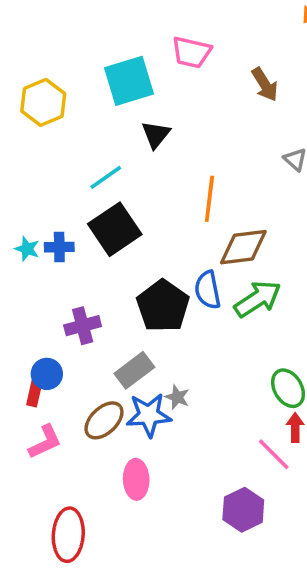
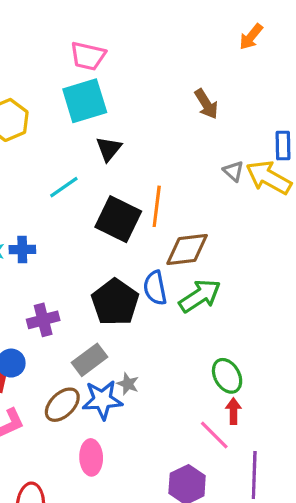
pink trapezoid: (192, 52) -> (88, 56), moved
black square: (115, 229) -> (118, 219), moved, turned -30

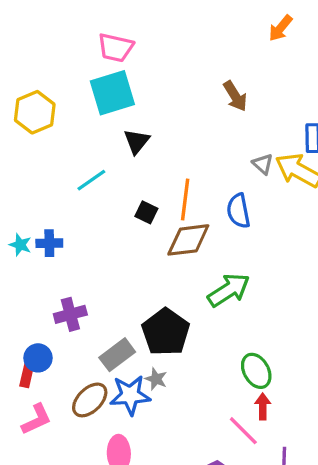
black square: (118, 219) -> (146, 212), size x0.5
brown diamond: (187, 250) -> (188, 240), moved
blue semicircle: (155, 288) -> (238, 211), moved
black pentagon: (115, 302) -> (166, 332), moved

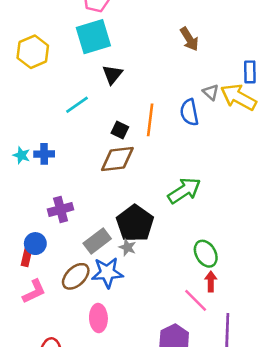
blue semicircle: (238, 211) -> (189, 112), moved
brown diamond: (188, 240) -> (117, 159), moved
gray star: (156, 379) -> (127, 247), moved

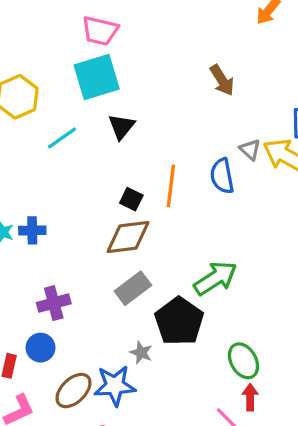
cyan line: (77, 105) -> (62, 138), moved
black pentagon: (135, 223) -> (179, 321), moved
gray rectangle: (97, 241) -> (133, 288), moved
blue circle: (35, 244) -> (41, 348), moved

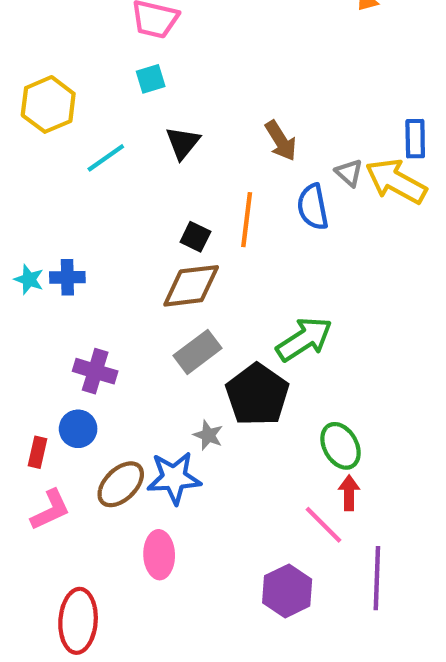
cyan square: (97, 77) -> (151, 79), size x0.5
brown arrow: (222, 80) -> (281, 141), moved
purple cross: (54, 303) -> (95, 371), turned 32

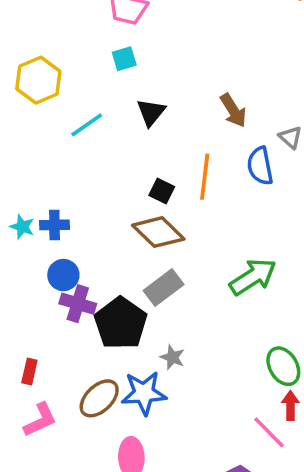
brown diamond: (191, 286) -> (158, 232), turned 51
black pentagon: (257, 395) -> (121, 323), moved
blue circle: (78, 429) -> (63, 275), moved

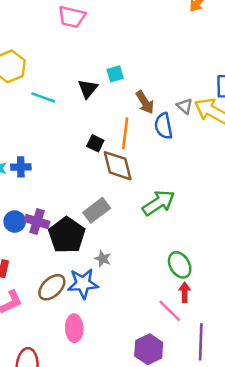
cyan square: (124, 59) -> (115, 74), moved
brown arrow: (233, 111) -> (145, 102), moved
cyan line: (87, 125) -> (43, 97), turned 55
brown diamond: (158, 232) -> (118, 166), moved, turned 32
blue circle: (63, 275) -> (15, 221), moved

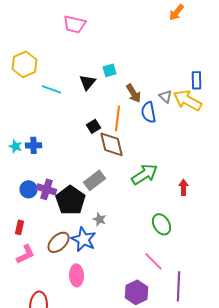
black square: (95, 143) -> (94, 126), turned 32
blue star: (83, 284) -> (84, 239), turned 30
red arrow: (185, 292) -> (184, 187), moved

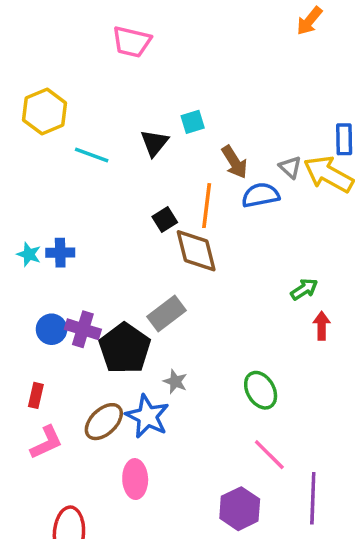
blue semicircle: (148, 112) -> (261, 195), turned 90
green arrow: (144, 174) -> (304, 289), moved, size x0.6
green ellipse: (162, 224) -> (261, 390), moved

